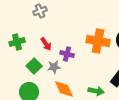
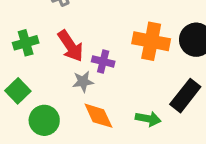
red arrow: (46, 44) -> (71, 46), size x1.5
green square: (34, 66) -> (18, 91), moved

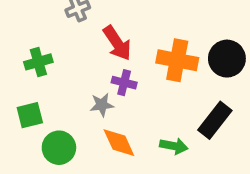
red arrow: (71, 46) -> (117, 43), moved
green square: (18, 91) -> (30, 115), turned 30

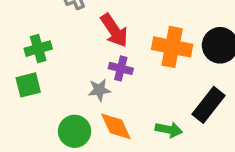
green square: (30, 115) -> (28, 85), moved
green circle: (59, 148) -> (75, 131), moved

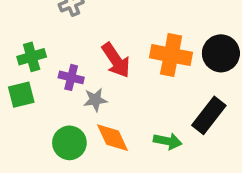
red arrow: (114, 30) -> (116, 60), moved
purple cross: (121, 68) -> (71, 77), moved

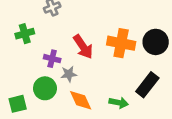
green cross: (32, 57) -> (25, 34), moved
green square: (21, 95) -> (18, 104), moved
green circle: (69, 143) -> (45, 88), moved

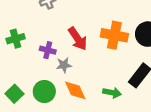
green cross: (25, 34) -> (16, 39), moved
green circle: (45, 88) -> (44, 92), moved
green square: (18, 104) -> (14, 94), turned -30

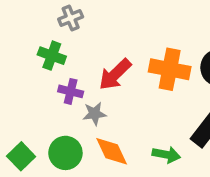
green cross: (16, 39) -> (52, 56), moved, turned 36
red arrow: (78, 39) -> (115, 74), turned 80

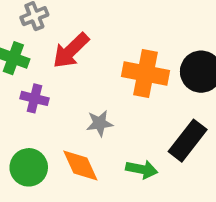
red arrow: (115, 74) -> (71, 51), moved
gray star: (95, 114) -> (100, 123), moved

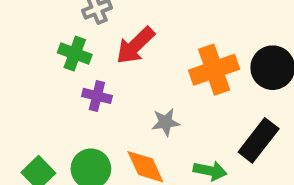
orange cross: (146, 74) -> (214, 70), turned -30

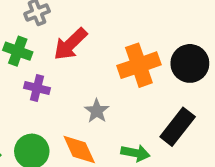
gray star: (166, 122) -> (97, 111), turned -30

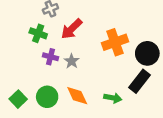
black circle: (190, 63) -> (147, 53), moved
gray star: (97, 111) -> (72, 61), moved

